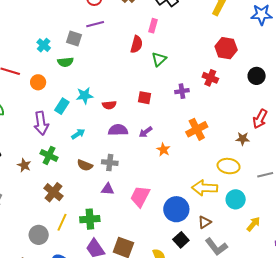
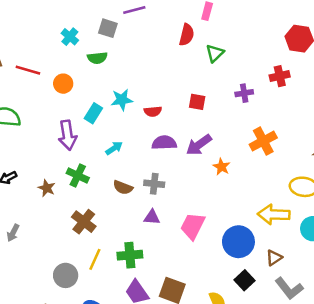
red cross: (210, 78) -> (280, 76), turned -35
purple arrow: (146, 132) -> (199, 145), size x1.5

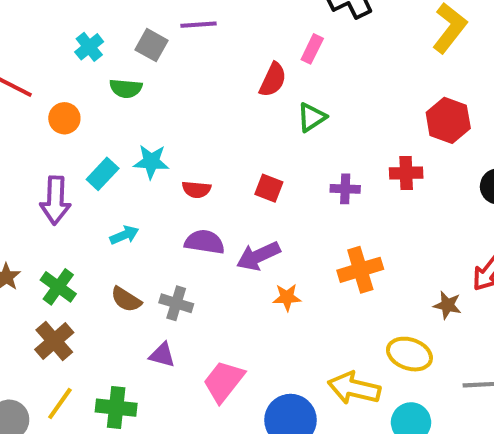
orange star: (221, 167) -> (287, 297), turned 30
green cross: (78, 175) -> (58, 287), moved

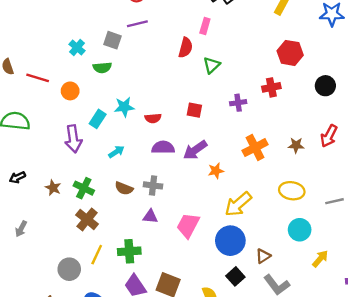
brown star: (447, 305) -> (296, 145), moved
yellow arrow: (354, 388) -> (238, 204), moved, turned -44

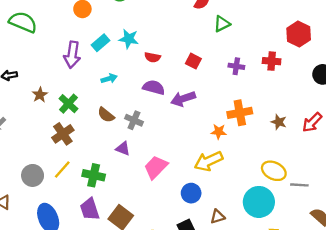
orange star: (216, 171) -> (219, 132), moved
yellow ellipse: (292, 191) -> (274, 171), moved
cyan circle: (300, 230) -> (259, 202), size x1.4
blue circle: (230, 241) -> (191, 193), size x0.7

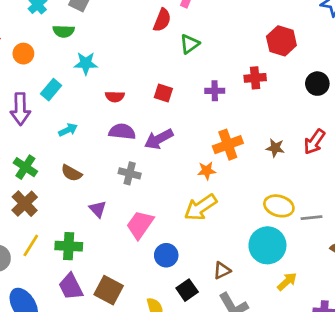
cyan star: (129, 39) -> (86, 63), moved
gray cross: (134, 120) -> (130, 173), moved
purple triangle: (123, 148) -> (98, 209), turned 35
blue circle: (191, 193) -> (166, 255), moved

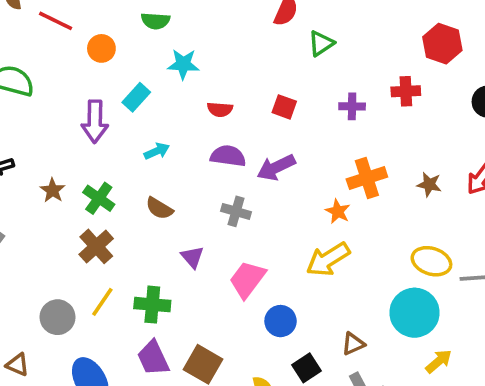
orange star: (207, 171) -> (338, 211), turned 30

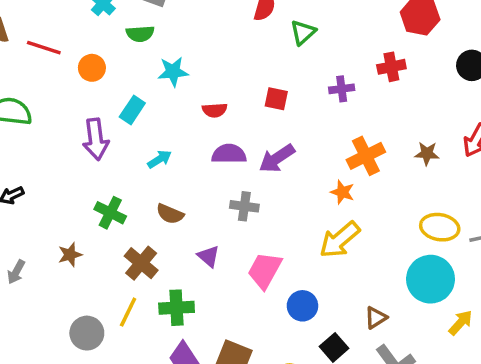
brown star: (53, 190) -> (70, 255), moved, turned 30
brown cross: (96, 246) -> (141, 263), moved

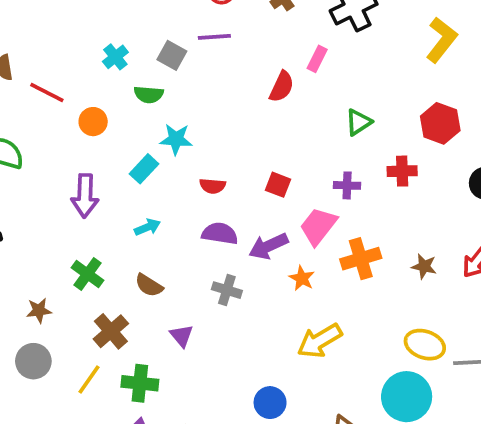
green triangle: (303, 32) -> (358, 122), moved
cyan rectangle: (132, 110) -> (144, 169), moved
orange star: (342, 192) -> (302, 278), moved
pink trapezoid: (265, 270) -> (318, 226), moved
gray circle: (87, 333) -> (33, 361), moved

